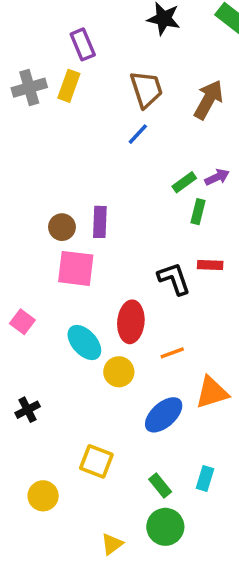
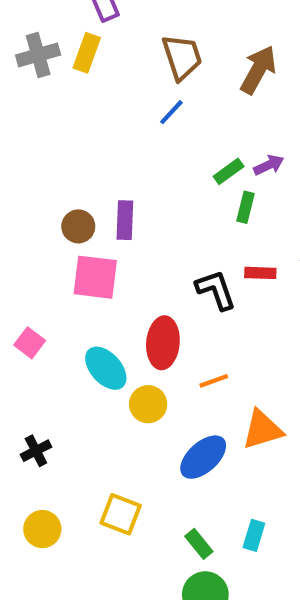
yellow circle: (43, 496) -> (42, 529), moved

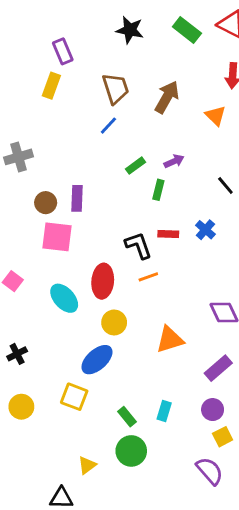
gray cross: (38, 55) -> (19, 157), moved
green rectangle: (229, 171) -> (136, 166), moved
orange line: (214, 381) -> (148, 277), moved
yellow circle: (148, 404) -> (114, 322), moved
blue ellipse: (203, 457) -> (97, 360), moved

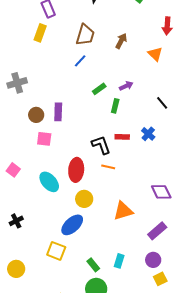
brown trapezoid: (116, 88) -> (85, 35), turned 35
brown arrow: (167, 97) -> (121, 41), size x0.7
pink square: (57, 237) -> (44, 139), size x0.7
orange line: (148, 277) -> (108, 167), turned 32
yellow circle: (21, 407) -> (16, 269), moved

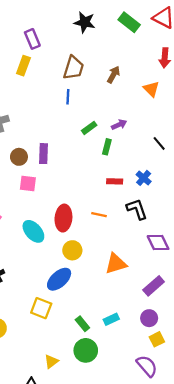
blue line: (80, 61) -> (68, 97), turned -40
black L-shape: (101, 145) -> (137, 209), moved
cyan rectangle: (119, 261) -> (111, 319), turned 48

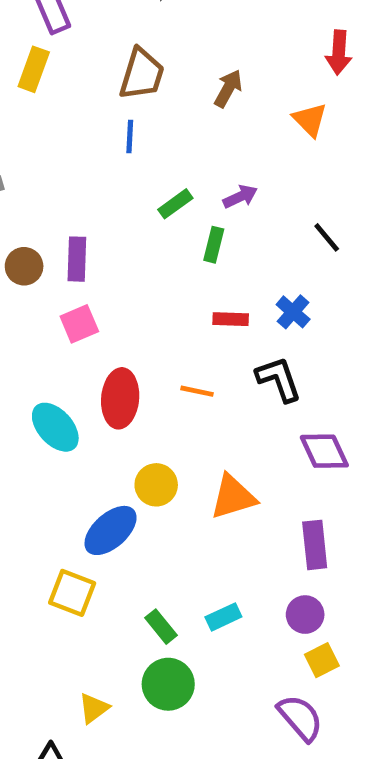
pink square: (28, 184) -> (79, 324), moved, turned -30
yellow circle: (72, 250) -> (156, 485), moved
purple rectangle: (154, 286) -> (315, 545), turned -55

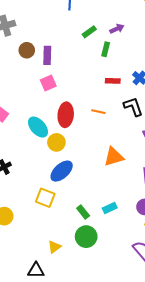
brown circle: (24, 266) -> (27, 50), moved
yellow circle: (156, 485) -> (56, 142), moved

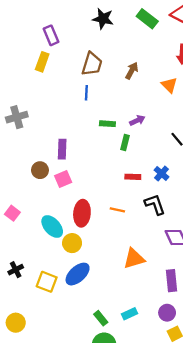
green rectangle: (89, 32) -> (107, 124), turned 40
brown circle: (27, 50) -> (40, 170), moved
yellow square: (45, 198) -> (47, 282), moved

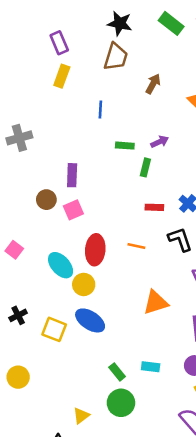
yellow rectangle: (42, 62) -> (62, 76), moved
brown trapezoid: (92, 64) -> (116, 57), moved
blue ellipse: (78, 274) -> (90, 320), turned 75
cyan rectangle: (130, 314) -> (151, 367), turned 32

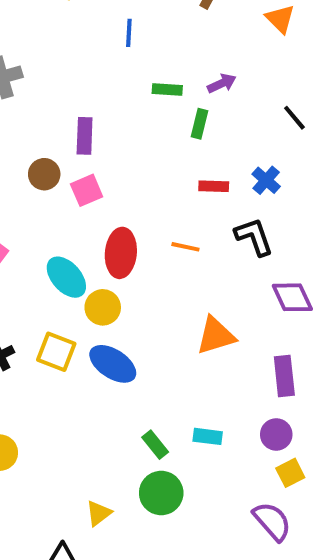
yellow square: (54, 329) -> (56, 352), moved

